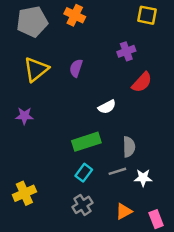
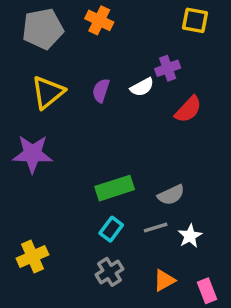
white semicircle: (107, 107) -> (142, 87), moved
purple star: (24, 116) -> (32, 154), size x1.6
gray semicircle: (129, 147) -> (171, 195), turned 66
white star: (143, 178) -> (190, 236), turned -30

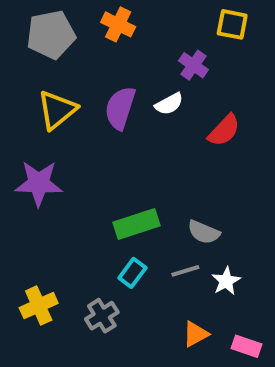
purple cross: (168, 68) -> (193, 65), moved, turned -35
purple semicircle: (101, 91) -> (120, 108), size x1.5
gray semicircle: (171, 195) -> (204, 232), turned 48
gray cross: (109, 272) -> (102, 316), moved
pink rectangle: (207, 291) -> (246, 346), turned -50

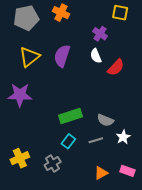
white semicircle: (169, 104) -> (96, 56), moved, turned 96
white star: (226, 281) -> (123, 137), moved
pink rectangle: (246, 346) -> (127, 171), moved

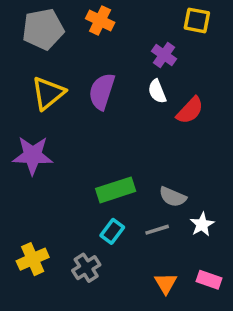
orange triangle: (101, 173) -> (166, 283), turned -32

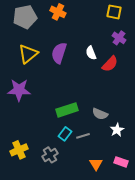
purple cross: (164, 55) -> (119, 38), moved
gray line: (157, 230) -> (83, 136), moved

